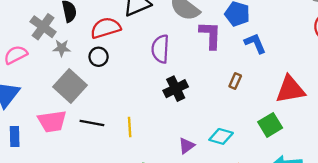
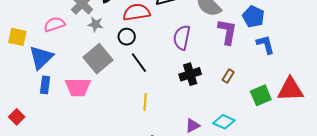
brown rectangle: (235, 81) -> (228, 76), moved
black line: (92, 123) -> (139, 63), moved, turned 35
green square: (270, 125) -> (261, 95), moved
blue rectangle: (15, 136) -> (45, 85), moved

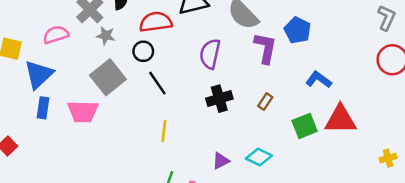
blue L-shape: (265, 45) -> (319, 80), moved, turned -40

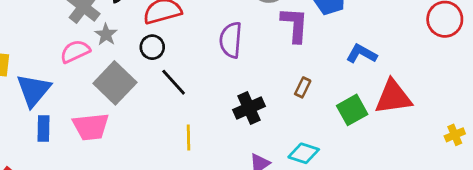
pink semicircle: (56, 35) -> (75, 51), moved
gray star: (106, 36) -> (106, 35), turned 30
black cross: (219, 99) -> (249, 108), moved

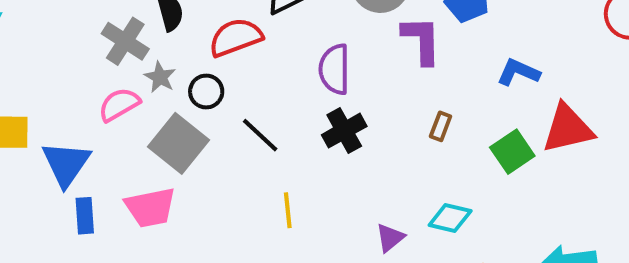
black circle: (152, 47) -> (206, 91), moved
black cross: (249, 108) -> (344, 131), moved

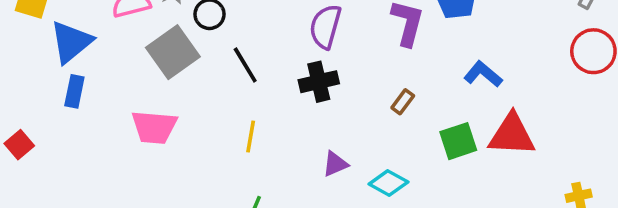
pink trapezoid: (150, 207) -> (154, 127), moved
purple triangle: (390, 238) -> (335, 164), moved

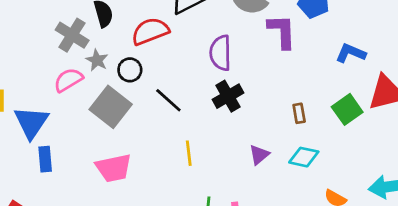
brown rectangle: (403, 102) -> (299, 113), moved, turned -30

